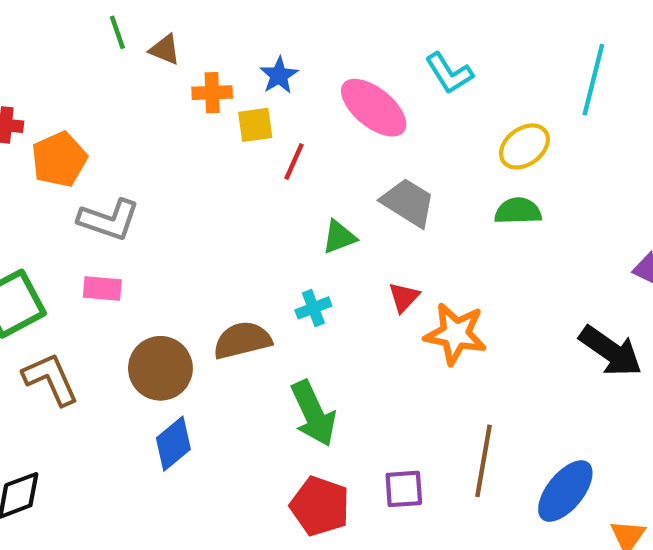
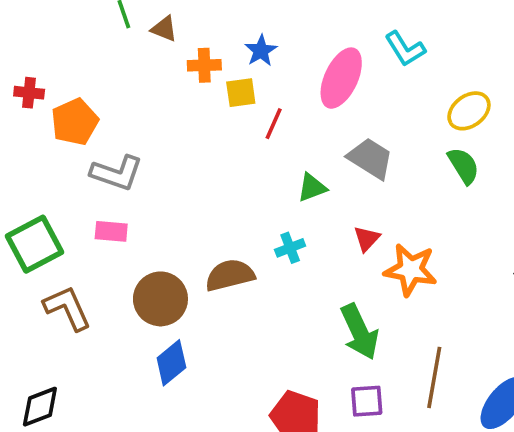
pink ellipse: (374, 108) -> (341, 78), turned 76
green semicircle: (518, 211) -> (463, 166), turned 60
green arrow: (313, 414) -> (359, 332), moved

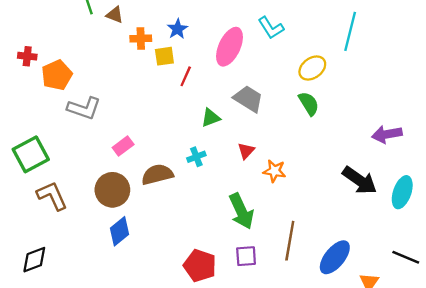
pink rectangle: (111, 231) -> (123, 146), moved, turned -42
orange star: (411, 270) -> (274, 171), size x0.7

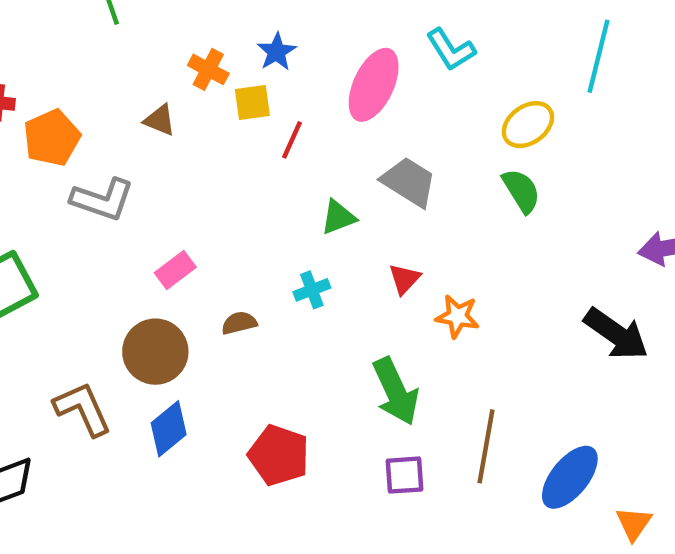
brown triangle: (115, 15) -> (160, 120), moved
orange cross: (141, 38) -> (208, 69), turned 30
brown semicircle: (157, 174) -> (239, 323), size x0.6
brown L-shape: (52, 196) -> (83, 409), moved
red pentagon: (200, 266) -> (279, 455), moved

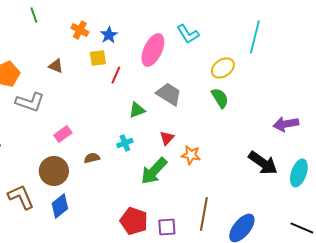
orange cross: (208, 69) -> (80, 30), moved
green arrow: (396, 391) -> (154, 171), moved, turned 68
red pentagon: (279, 455) -> (134, 221), moved

